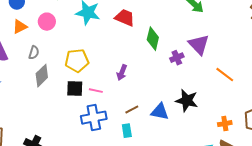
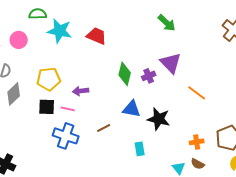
green diamond: (153, 39) -> (125, 74), moved
purple arrow: (122, 73) -> (81, 91), moved, turned 63
blue triangle: (160, 112) -> (132, 109), moved
blue cross: (94, 118) -> (66, 136), turned 30
cyan rectangle: (127, 131) -> (140, 149), moved

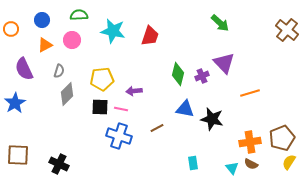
green semicircle: (38, 14) -> (79, 15), moved
red trapezoid: (97, 36) -> (150, 36), turned 85
orange line: (197, 93) -> (250, 93), turned -54
orange cross: (197, 142) -> (250, 142), size x1.5
cyan rectangle: (140, 149) -> (193, 163), moved

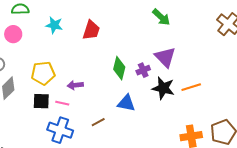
cyan star: (113, 31) -> (54, 25), size x0.7
black star: (212, 119) -> (163, 88), moved

